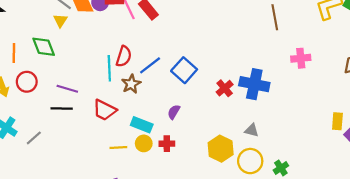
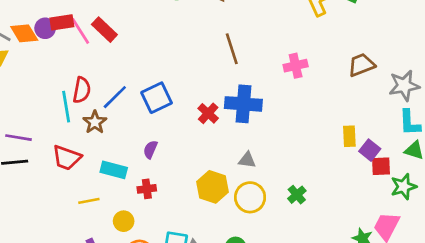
brown line: (275, 17) -> (232, 49), moved
blue square: (184, 70) -> (157, 98), turned 30
yellow circle: (144, 143) -> (124, 221), moved
green cross: (281, 168) -> (297, 195), moved

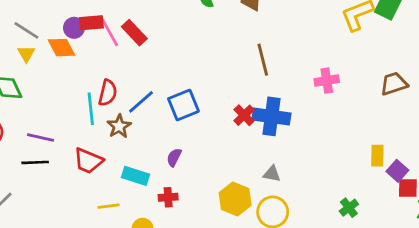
orange diamond: (24, 33) -> (61, 48), moved
red cross: (208, 113) -> (244, 115), moved
green cross: (297, 195) -> (349, 208), moved

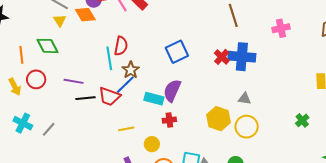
blue line: (141, 102) -> (125, 85), moved
purple semicircle: (174, 157) -> (172, 91), size x1.6
black line: (35, 162) -> (85, 98), moved
cyan rectangle: (136, 176) -> (154, 99), moved

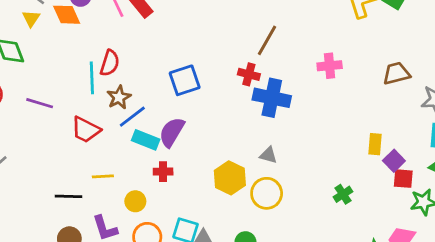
brown line: (233, 15) -> (267, 40), turned 40
red cross: (222, 57) -> (249, 74), moved, turned -35
blue line: (125, 85) -> (132, 117), moved
black line: (85, 98) -> (69, 196), moved

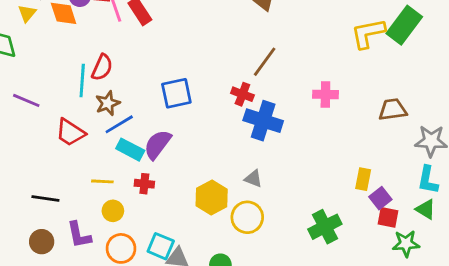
yellow line: (103, 176) -> (102, 181), moved
green cross: (343, 194) -> (325, 227), size x1.6

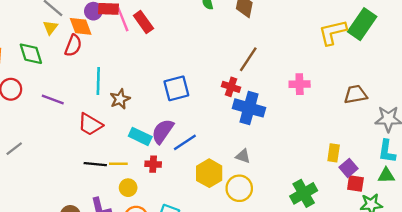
red semicircle: (102, 67) -> (73, 45), moved
blue line: (119, 124) -> (185, 142), moved
black line: (45, 198) -> (95, 164), moved
green triangle: (426, 209) -> (386, 176), turned -30

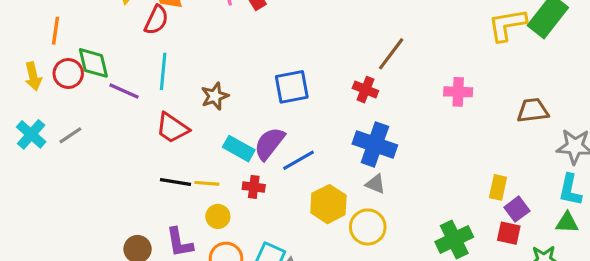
green diamond: (31, 54) -> (93, 63), moved
cyan line: (98, 81) -> (163, 71), moved
blue cross: (249, 108) -> (375, 144), moved
gray line: (14, 149) -> (70, 135), moved
red square: (355, 184) -> (509, 233), moved

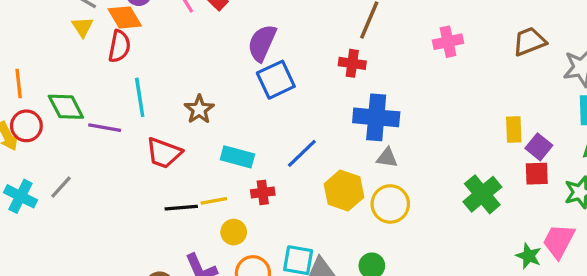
red circle: (68, 73) -> (26, 126), moved
purple semicircle: (269, 143) -> (262, 43), moved

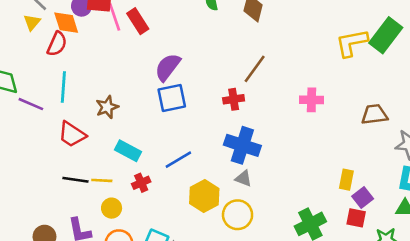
red cross: (352, 63) -> (234, 99), turned -30
red cross: (263, 192) -> (141, 183), turned -30

